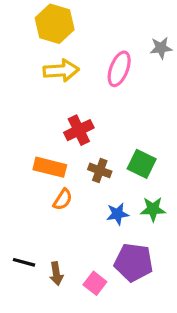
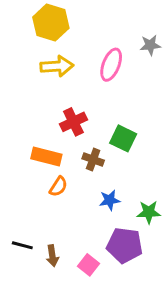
green square: (142, 164) -> (123, 138), moved
green star: (153, 209) -> (149, 212), moved

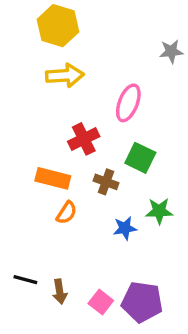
pink ellipse: (111, 65) -> (128, 103), moved
green star: (149, 212) -> (159, 211), moved
purple pentagon: (125, 245) -> (142, 302), moved

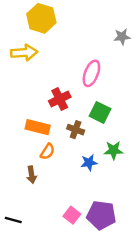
yellow arrow: (65, 75) -> (24, 53), moved
black line: (25, 280) -> (13, 220), moved
brown arrow: (60, 292) -> (32, 175), moved

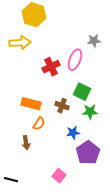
gray star: (122, 37) -> (94, 41), moved
red cross: (60, 99) -> (51, 67), moved
green star: (113, 150) -> (90, 112), moved
purple pentagon: (101, 215) -> (88, 153), moved, turned 30

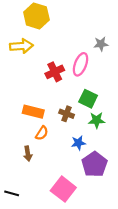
pink square: (59, 176) -> (63, 189), size x1.6

